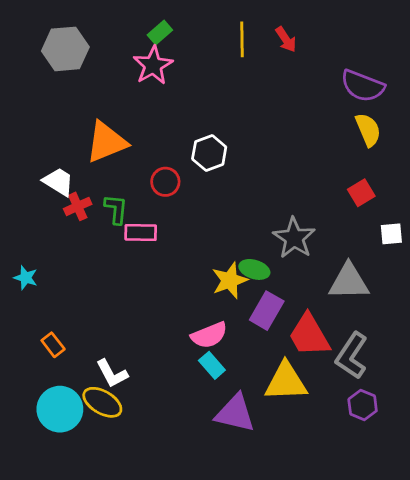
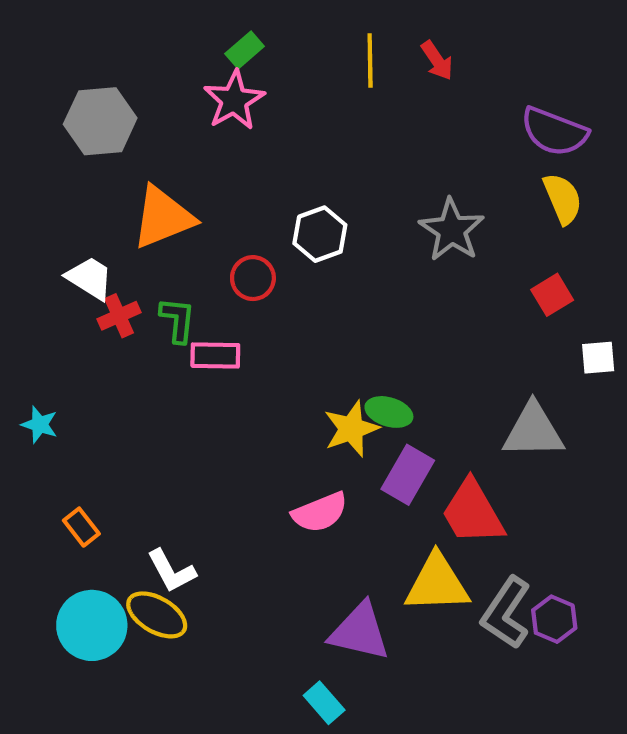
gray hexagon: (65, 49) -> (100, 121), moved
gray star: (294, 238) -> (452, 230), moved
gray L-shape: (352, 356) -> (506, 613), moved
cyan rectangle: (212, 365) -> (324, 703), moved

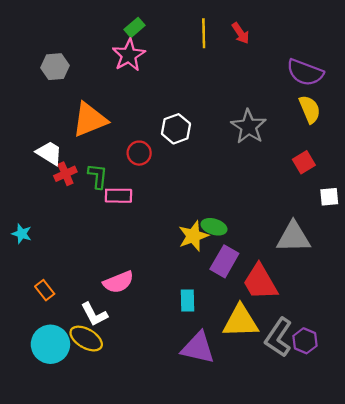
gray hexagon: (100, 121) -> (55, 67), size x0.7
pink semicircle: (320, 512) -> (118, 282), moved
cyan rectangle: (324, 703) -> (188, 300), moved, turned 40

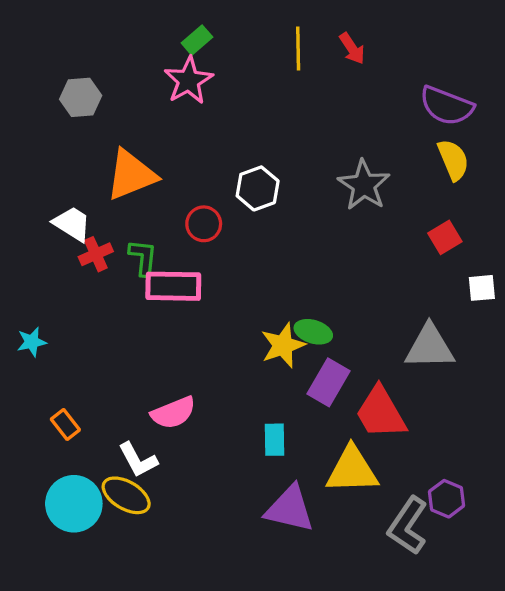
pink rectangle: (118, 196) -> (173, 286), size x1.4
cyan star: (22, 234) -> (32, 342), turned -30
gray L-shape: (279, 337) -> (408, 526), moved

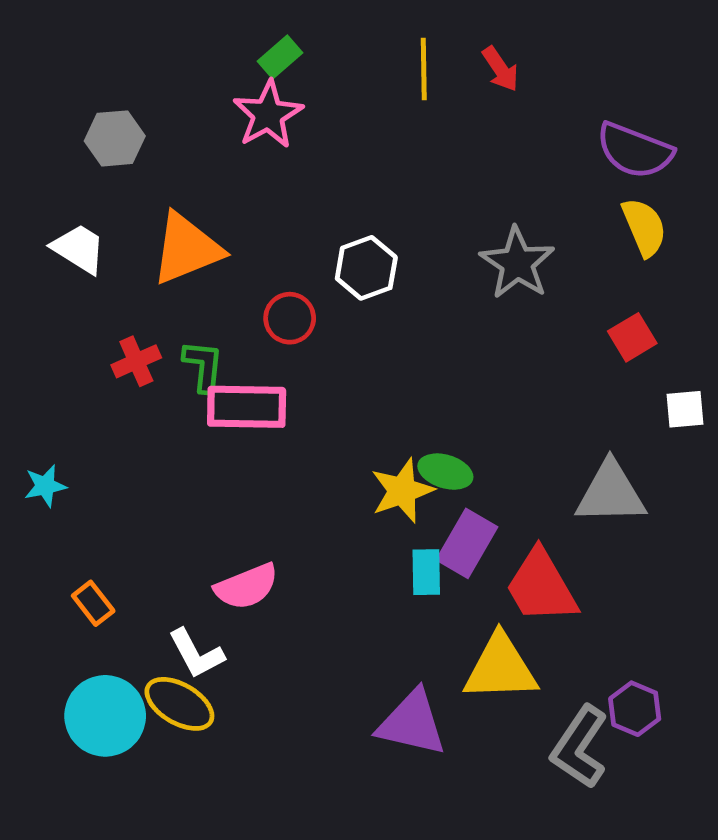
white trapezoid: (72, 224) -> (79, 249), moved
cyan rectangle: (275, 440) -> (426, 572), moved

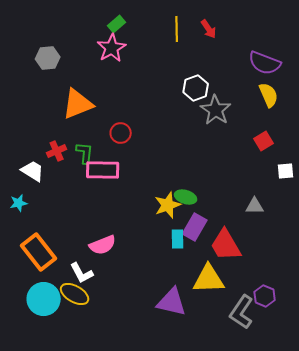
white trapezoid: (79, 249) -> (33, 171), moved
white hexagon: (366, 268) -> (196, 88), moved
gray triangle: (611, 493) -> (255, 206), size x0.6
orange rectangle: (93, 603) -> (39, 252), size x2.0

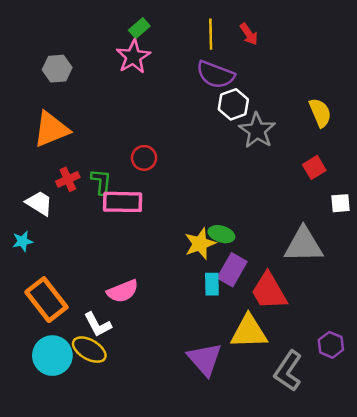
purple semicircle: (265, 63) -> (215, 75), moved
orange triangle: (78, 104) -> (51, 129), moved
gray triangle: (255, 206) -> (304, 245), size x1.8
purple hexagon: (265, 296) -> (331, 345), moved
purple triangle: (172, 302) -> (205, 359), turned 36

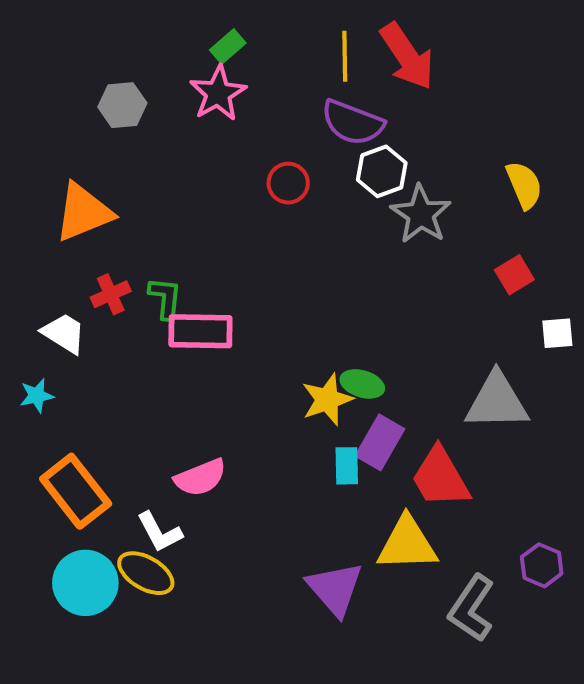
red arrow: (249, 34) -> (407, 56), size x1.8
gray hexagon: (57, 69) -> (122, 105), moved
red circle: (144, 158) -> (288, 183), moved

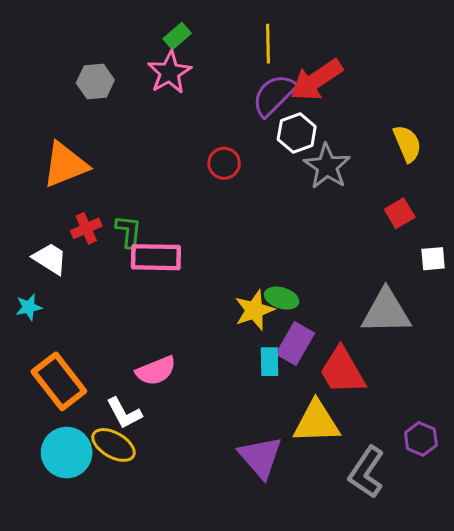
red arrow: (407, 56) -> (316, 80), moved, turned 90
purple semicircle: (353, 123) -> (274, 95), turned 114
red circle: (288, 183) -> (224, 163), moved

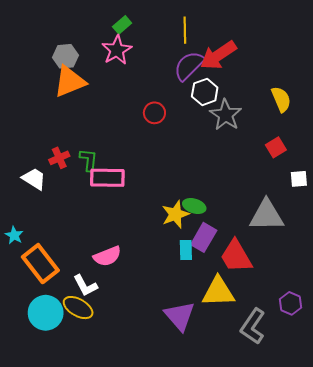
orange triangle: (65, 165) -> (70, 81), moved
cyan star: (29, 307) -> (14, 235), moved, turned -30

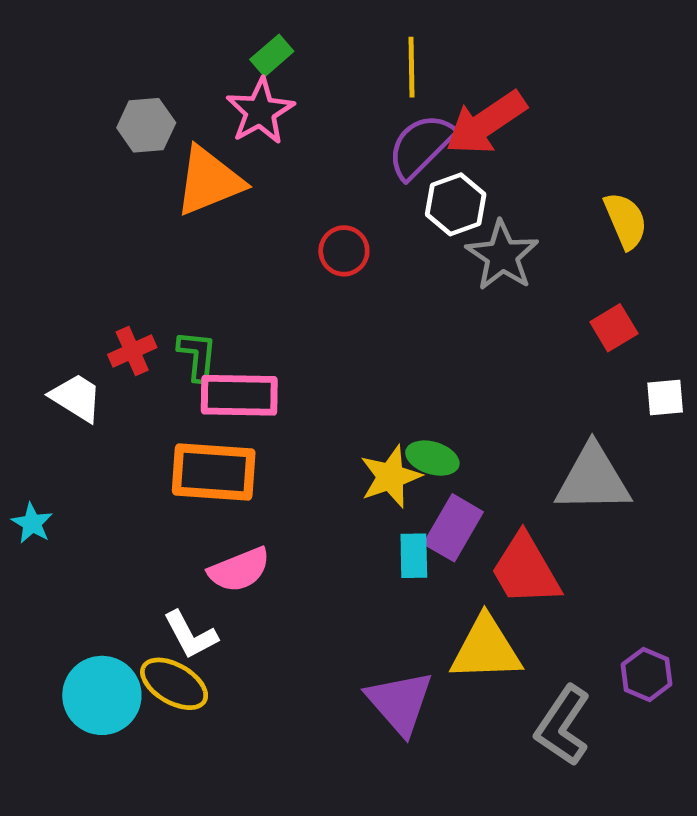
orange triangle: (70, 81) -> (209, 181), moved
orange rectangle: (40, 264) -> (214, 472), moved, turned -48

